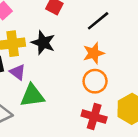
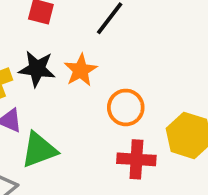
orange star: (94, 53) -> (81, 70), moved

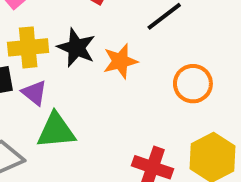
orange circle: (126, 107) -> (193, 84), moved

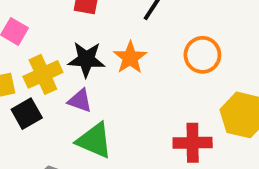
purple triangle: (34, 93) -> (80, 101), moved
green triangle: (56, 131) -> (94, 140), turned 48

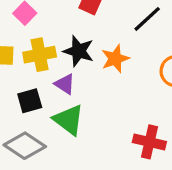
black square: (27, 114) -> (30, 101), moved

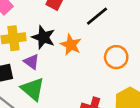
orange star: (115, 59) -> (71, 45), turned -30

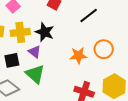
orange star: (71, 45) -> (78, 55), moved, turned -30

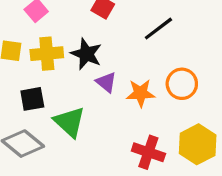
purple triangle: (34, 52) -> (106, 82), moved

